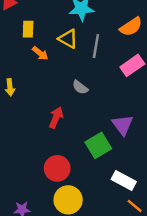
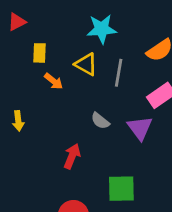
purple triangle: (123, 125) -> (140, 128), moved
green square: (98, 145) -> (121, 189), turned 30

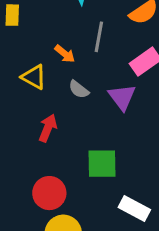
yellow triangle: (86, 64) -> (34, 77), moved
orange arrow: (54, 81) -> (65, 54), moved

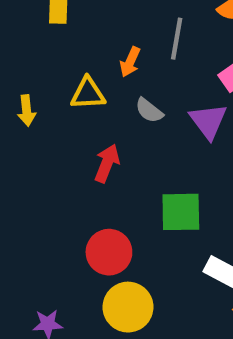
orange arrow: (65, 54) -> (130, 62), turned 75
yellow triangle: (34, 77) -> (88, 94), turned -32

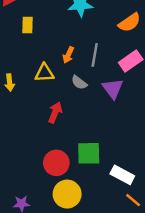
gray line: (177, 39) -> (95, 55), moved
green square: (181, 212) -> (89, 153), moved

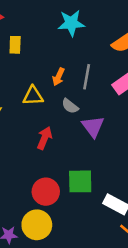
purple triangle: (113, 88) -> (93, 127), moved
yellow circle: (67, 194) -> (37, 225), moved

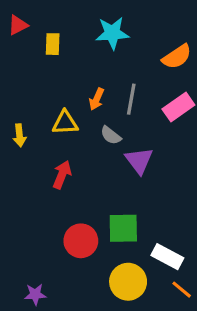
yellow rectangle: (15, 45) -> (53, 44), moved
red arrow: (44, 138) -> (62, 175), moved
yellow circle: (37, 225) -> (128, 282), moved

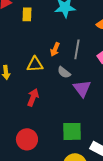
red circle: (81, 241) -> (27, 139), moved

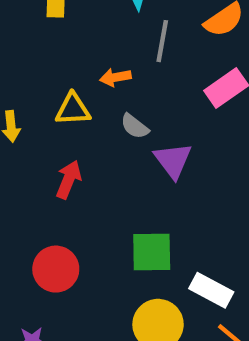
orange arrow: (55, 49) -> (115, 77), turned 56
gray line: (77, 49) -> (162, 41), moved

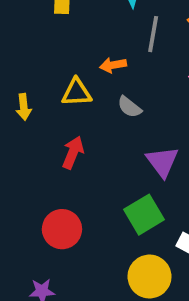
purple triangle: (173, 160) -> (162, 162), moved
green square: (152, 252) -> (144, 215), turned -30

